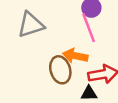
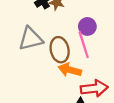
brown ellipse: (60, 70) -> (60, 50), moved

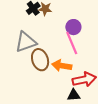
brown ellipse: (60, 50) -> (40, 60), moved

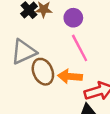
purple circle: (73, 27) -> (73, 18), moved

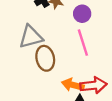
orange arrow: (70, 76) -> (73, 85), moved

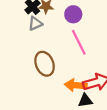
gray triangle: (31, 37) -> (35, 23), moved, size x0.6

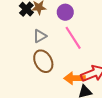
gray triangle: (35, 23) -> (40, 36), moved

